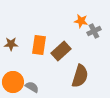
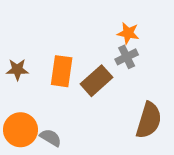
gray cross: (94, 31) -> (127, 57), moved
brown semicircle: (80, 76) -> (149, 120), moved

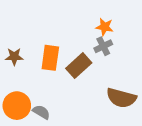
brown semicircle: (149, 120) -> (121, 98), turned 88

